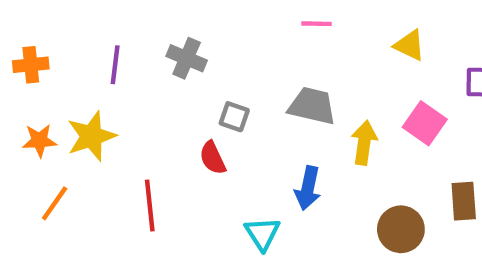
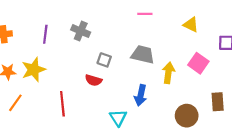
red semicircle: (213, 158) -> (94, 80), turned -49

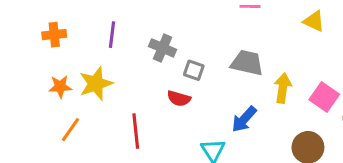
gray cross: (81, 31) -> (163, 48), moved
pink square: (198, 63) -> (324, 97), moved
blue arrow: (141, 95) -> (244, 119), turned 30

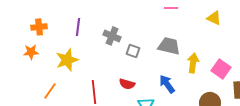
orange star: (60, 87) -> (31, 52), moved
red semicircle: (179, 98) -> (127, 84), moved
blue arrow: (244, 119) -> (167, 84), turned 102

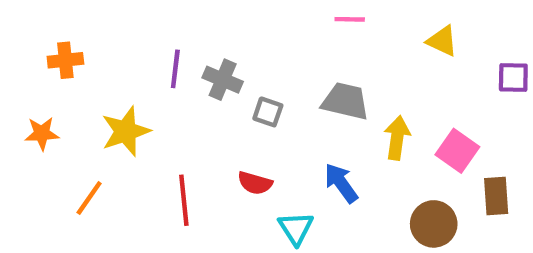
purple line: (78, 27) -> (175, 69), moved
orange star: (31, 52) -> (42, 133), moved

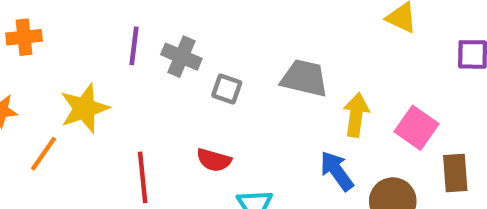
blue arrow: (341, 183) -> (337, 171), moved
orange line: (89, 198) -> (43, 154), moved

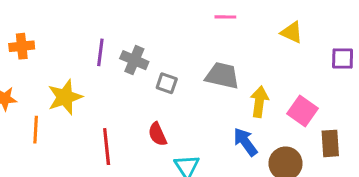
orange line: (43, 154) -> (36, 130), turned -32
red semicircle: (214, 160) -> (157, 134), turned 50

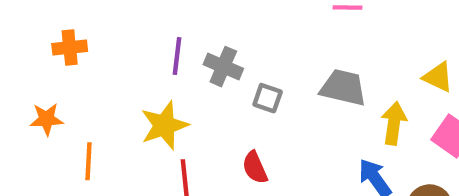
yellow triangle: (292, 32) -> (438, 77), moved
yellow star: (65, 97) -> (164, 125), moved

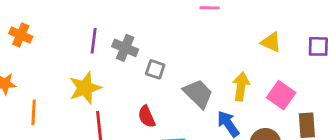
orange cross: (70, 48) -> (21, 35), turned 30
yellow triangle: (438, 77) -> (271, 42), moved
gray trapezoid: (343, 88) -> (198, 94), moved, turned 32

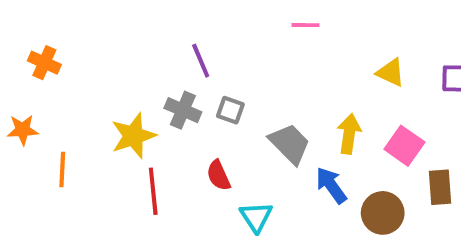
purple line: (94, 41) -> (201, 61), moved, turned -30
gray cross: (125, 48) -> (183, 110), moved

